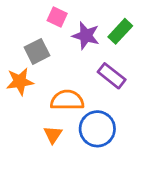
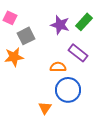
pink square: (57, 17) -> (10, 18), moved
orange semicircle: (67, 100) -> (58, 67), moved, size x0.7
orange triangle: (53, 135) -> (45, 108), moved

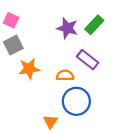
gray square: (26, 36) -> (13, 45), moved
orange star: (14, 57) -> (29, 69), moved

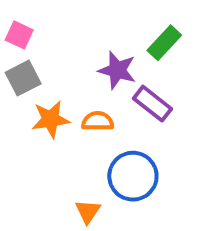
purple star: (67, 28) -> (117, 70), moved
orange semicircle: (65, 75) -> (98, 121), moved

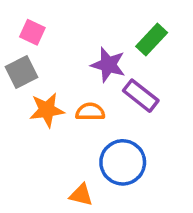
pink square: (19, 35) -> (32, 32), moved
orange triangle: (88, 211) -> (81, 195), turned -50

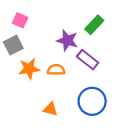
blue circle: (123, 162) -> (92, 101), moved
orange triangle: (81, 195) -> (50, 109), moved

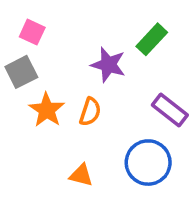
purple rectangle: (88, 60) -> (170, 110), moved
orange star: (29, 69) -> (47, 110), turned -30
orange semicircle: (56, 70) -> (90, 112), turned 108

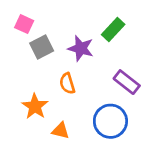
gray square: (21, 72) -> (42, 47), moved
orange star: (47, 110) -> (35, 106), moved
orange semicircle: (90, 112) -> (67, 83), turned 145

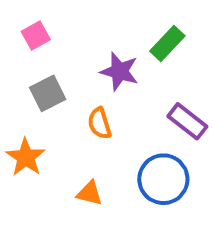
pink square: (24, 24) -> (36, 36), turned 36
gray square: (42, 47) -> (48, 93), moved
orange star: (35, 106) -> (26, 157), moved

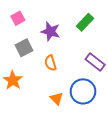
purple star: (119, 71) -> (50, 31), moved
orange triangle: (90, 193) -> (57, 99), moved, turned 32

